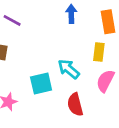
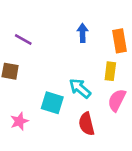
cyan square: (41, 83) -> (52, 103), turned 30

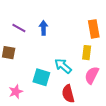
blue arrow: (83, 33) -> (43, 28), moved

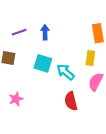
purple line: (19, 28) -> (19, 32), turned -48
cyan square: (41, 77) -> (43, 63), moved

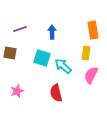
blue arrow: (45, 32) -> (52, 32), moved
red semicircle: (71, 101) -> (56, 93), moved

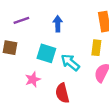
pink star: (17, 91) -> (33, 79), moved

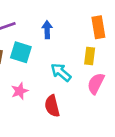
cyan square: (46, 53) -> (21, 52), moved

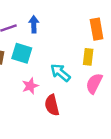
blue arrow: (47, 30) -> (34, 24), moved
pink star: (20, 91) -> (30, 86), moved

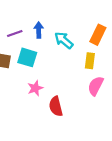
orange rectangle: (97, 29) -> (98, 35), turned 36
cyan arrow: (60, 73) -> (64, 40), moved

